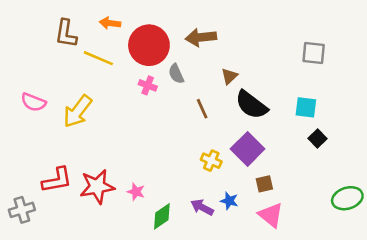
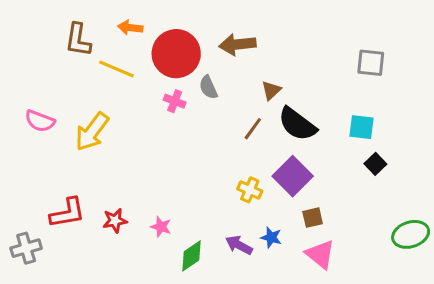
brown line: (202, 109) -> (253, 129), moved, turned 60
red star: (97, 187) -> (115, 221), size x0.6

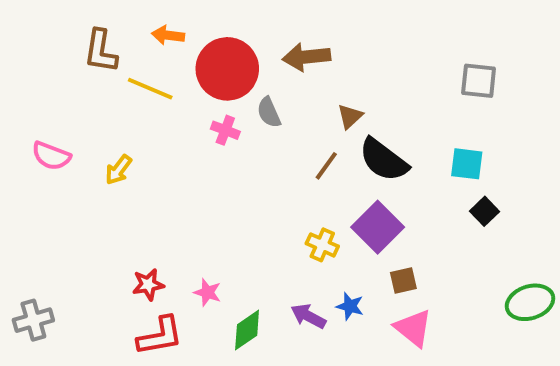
yellow arrow: (92, 132) -> (118, 170), size x0.6
red L-shape: (67, 213) -> (160, 336), moved

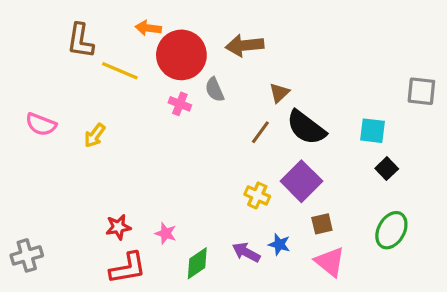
orange arrow: (168, 35) -> (148, 28), moved
gray square: (479, 81) -> (421, 91), moved
green ellipse: (530, 302) -> (391, 230), moved, turned -42

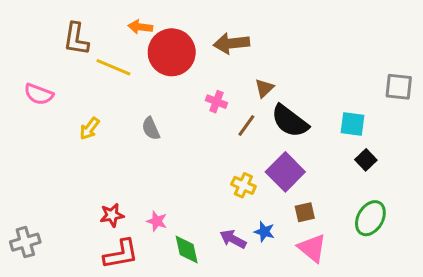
gray semicircle: (215, 90) -> (151, 129), moved
pink cross: (180, 104) -> (217, 102), moved
pink semicircle: (41, 124) -> (39, 94), moved
green diamond: (197, 263) -> (187, 250), turned -68

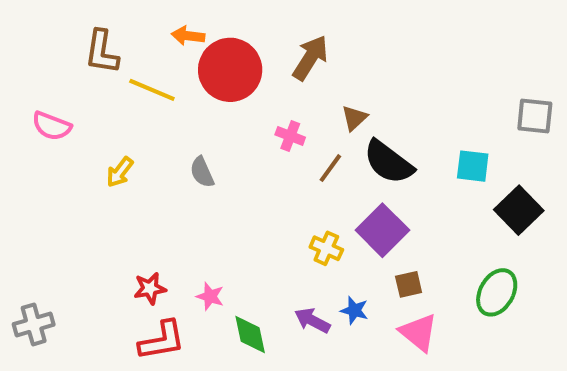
brown arrow: (231, 43) -> (310, 58), turned 128
black square: (366, 160) -> (519, 210), moved, size x1.6

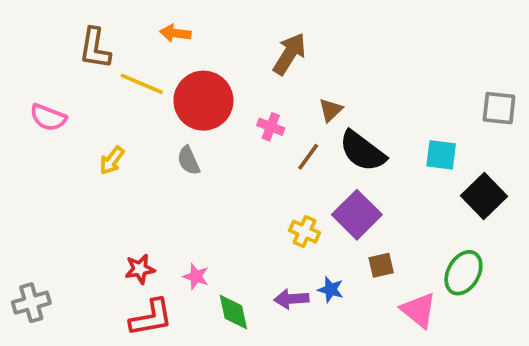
red circle: (230, 70) -> (203, 101), moved
purple arrow: (312, 320) -> (291, 299), turned -32
pink triangle: (419, 332) -> (419, 310), moved

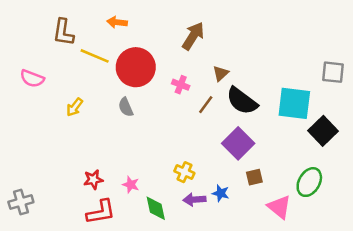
cyan square: (441, 155) -> (294, 103), size x1.6
yellow cross: (304, 232) -> (184, 172), moved

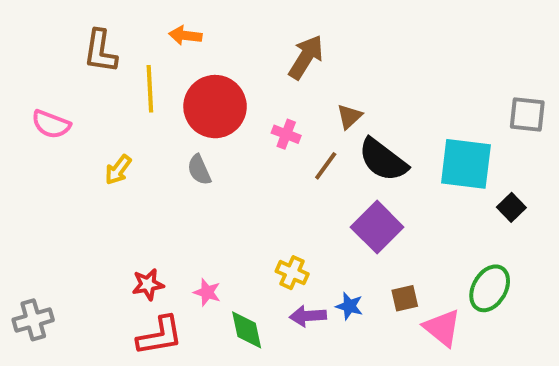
yellow line: (95, 56) -> (150, 89), turned 64
black square: (323, 131) -> (511, 207), size x0.6
brown square: (254, 177) -> (405, 298), moved

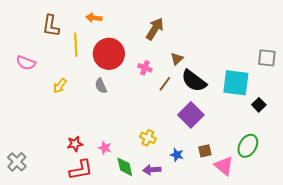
purple arrow: (308, 316) -> (152, 170), moved
gray cross: (33, 320) -> (17, 162), turned -30

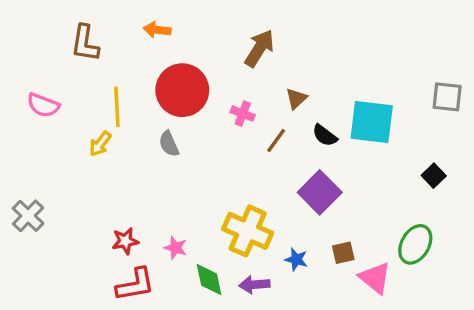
yellow line: (76, 45) -> (117, 107), moved
black semicircle: (194, 81) -> (325, 135), size x0.6
cyan square: (236, 83) -> (372, 122), moved
yellow cross: (148, 138) -> (248, 231), size x1.8
gray cross: (17, 162) -> (28, 216), moved

